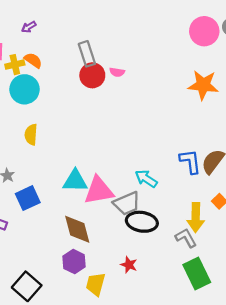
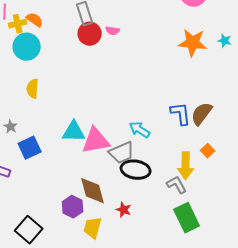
brown diamond: (77, 229) -> (93, 191), moved

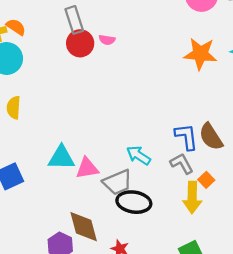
brown semicircle: (202, 114) -> (211, 137), turned -70
pink triangle: (96, 141) -> (87, 168), size x0.7
orange square: (208, 151) -> (206, 180), moved
gray L-shape: (177, 185) -> (182, 164), moved

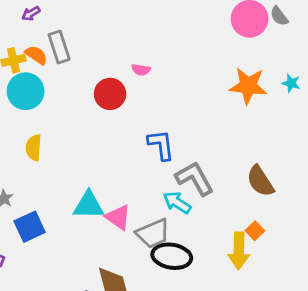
gray rectangle: (74, 20) -> (59, 47), moved
red circle: (80, 43) -> (110, 94), moved
blue L-shape: (186, 137) -> (161, 145), moved
gray L-shape: (182, 164) -> (195, 178), moved, size x1.4
pink triangle: (87, 168) -> (118, 217), turned 45

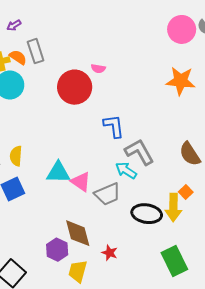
red circle: (110, 94) -> (75, 87), size x1.4
yellow semicircle: (34, 148) -> (16, 156), moved
black ellipse: (172, 256) -> (147, 214), moved

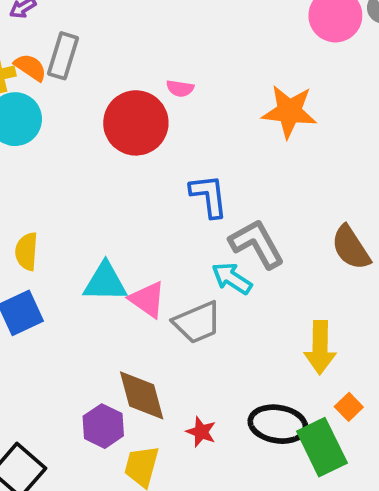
gray rectangle: (36, 51) -> (63, 56), turned 35
orange star: (181, 81) -> (289, 111), moved
orange square: (186, 192) -> (349, 407), moved
black ellipse: (147, 214) -> (278, 424), moved

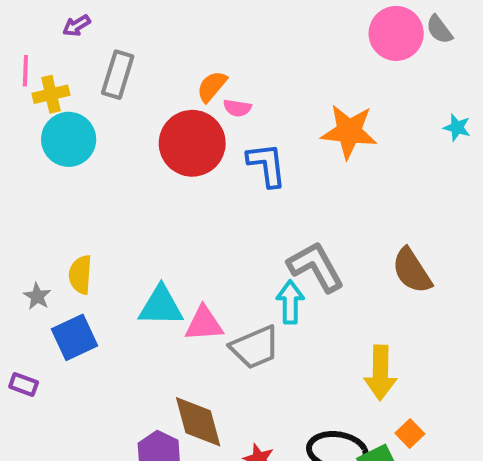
orange semicircle: (30, 67) -> (212, 86), moved, turned -84
blue L-shape: (209, 196) -> (267, 165), moved
cyan arrow: (232, 278) -> (290, 302), turned 57
pink triangle: (147, 299) -> (204, 324), turned -39

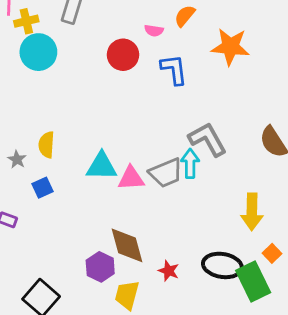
orange semicircle: (212, 86) -> (185, 16), moved
red circle: (192, 143) -> (123, 55), size x0.7
blue square: (75, 337) -> (42, 188), size x0.7
gray trapezoid: (255, 347) -> (166, 173), moved

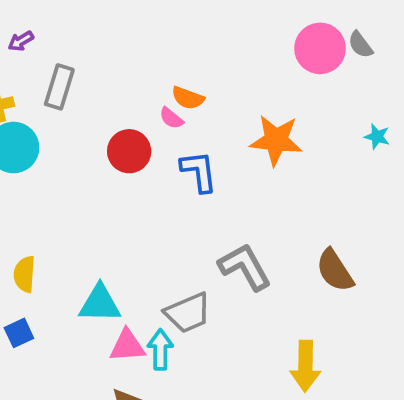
orange semicircle: (185, 16) -> (188, 98), moved, turned -110
pink semicircle: (154, 31) -> (171, 118), turned 30
cyan arrow: (190, 163) -> (160, 349), moved
pink triangle: (131, 178) -> (127, 346), moved

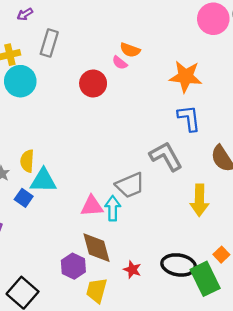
blue L-shape: (199, 171) -> (189, 118), moved
cyan triangle: (100, 304) -> (43, 181), moved
blue square: (19, 333) -> (24, 198), turned -30
yellow arrow: (305, 366) -> (199, 200), moved

